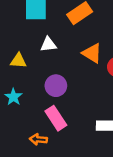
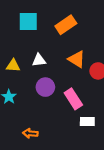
white triangle: (48, 44) -> (39, 60), moved
pink rectangle: (56, 118) -> (73, 99), moved

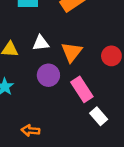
orange triangle: (77, 59) -> (72, 52), moved, turned 36
white rectangle: (87, 121) -> (99, 116), turned 48

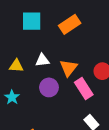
pink rectangle: (82, 89) -> (84, 89), moved

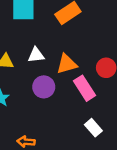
orange triangle: (69, 68) -> (67, 64), turned 36

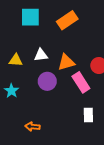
white rectangle: (93, 128) -> (88, 115), turned 40

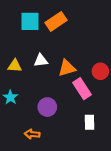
orange rectangle: (67, 20) -> (56, 21), moved
purple circle: (47, 81) -> (47, 107), moved

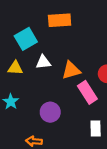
cyan square: (30, 21) -> (26, 39), moved, turned -30
orange rectangle: (56, 21) -> (60, 20), turned 30

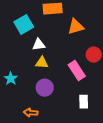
yellow triangle: (15, 68) -> (42, 63), moved
orange triangle: (71, 70) -> (76, 27), moved

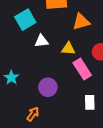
yellow triangle: (42, 63) -> (68, 49), moved
orange arrow: (31, 113) -> (33, 114), turned 120

